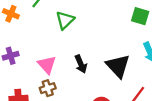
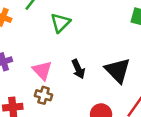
brown cross: (48, 88) -> (44, 95), turned 35

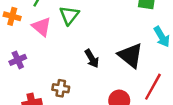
pink triangle: (42, 70) -> (41, 27), moved

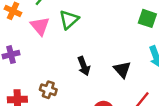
black triangle: (131, 55) -> (122, 70), size x0.7

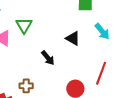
black triangle: (122, 70) -> (73, 38), moved

